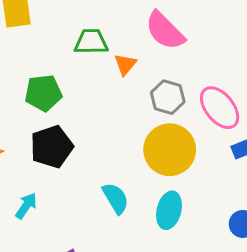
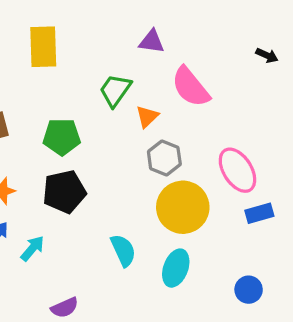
green trapezoid: (91, 42) -> (115, 90), turned -60
gray hexagon: (168, 97) -> (164, 158), moved

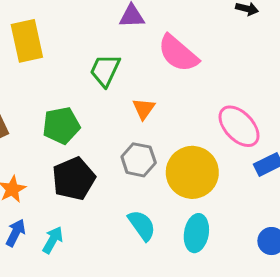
orange triangle: (147, 117) -> (144, 109), moved
gray hexagon: (164, 158) -> (139, 160), moved

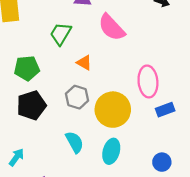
orange triangle: (144, 109) -> (84, 63), turned -42
pink ellipse: (239, 126) -> (148, 81), turned 32
cyan arrow: (53, 240) -> (16, 157), moved

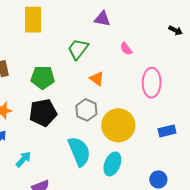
pink semicircle: (112, 27) -> (126, 49), size x0.5
pink ellipse: (148, 81) -> (152, 83), moved
cyan semicircle: (75, 142) -> (79, 151), size x1.4

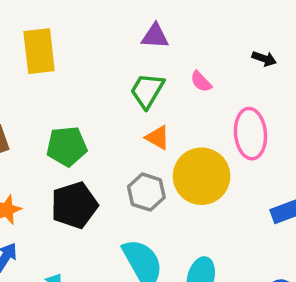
black arrow: (176, 30) -> (264, 59), moved
green trapezoid: (78, 49) -> (147, 91), moved
yellow circle: (118, 125) -> (202, 176), moved

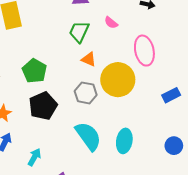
green pentagon: (67, 146) -> (34, 71), turned -30

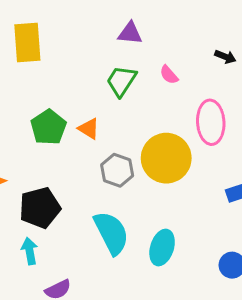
orange triangle: (89, 59) -> (89, 129), moved
black pentagon: (43, 106) -> (40, 208), moved
cyan arrow: (34, 157) -> (30, 251), turned -48

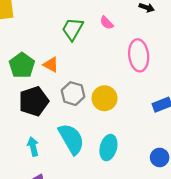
yellow circle: (166, 158) -> (105, 98), moved, size x0.7
black pentagon: (40, 208) -> (34, 101), moved
cyan arrow: (30, 251) -> (33, 146), moved

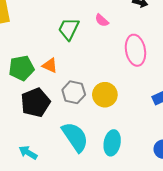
green pentagon: (22, 65) -> (21, 68), turned 30
cyan arrow: (33, 146) -> (28, 153), moved, turned -42

